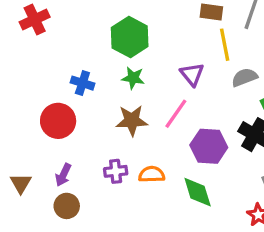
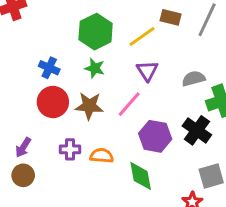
yellow line: (225, 45) -> (142, 36), moved, turned 60
red circle: (58, 121) -> (53, 102), moved

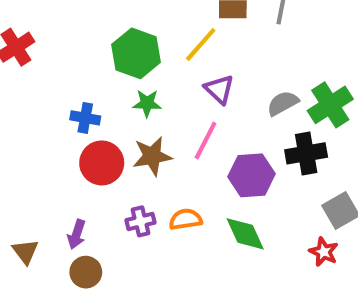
gray semicircle: (194, 79) -> (283, 103), moved
black cross: (197, 130) -> (306, 153), turned -32

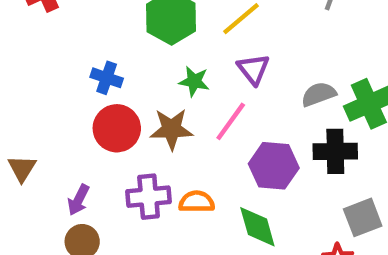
green star: (147, 103) -> (194, 81), moved
purple cross: (141, 221) -> (149, 197), size x1.4
brown triangle: (25, 252) -> (22, 168), moved

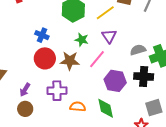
orange semicircle: (197, 202) -> (78, 107), moved

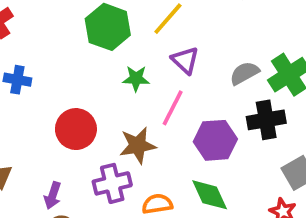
blue cross: (42, 35) -> (17, 80), moved
brown star: (70, 61) -> (138, 145), moved

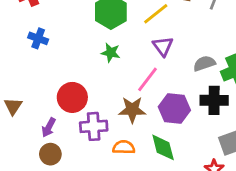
green star: (136, 79) -> (111, 53), moved
red circle: (76, 129) -> (72, 97), moved
brown star: (138, 145) -> (132, 110), moved

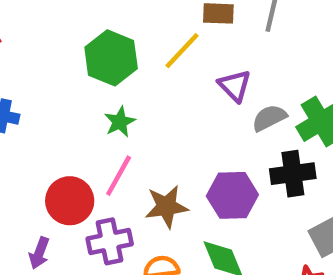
purple triangle: (163, 46) -> (235, 86), moved
green star: (111, 53) -> (120, 122), turned -30
pink line: (148, 79) -> (119, 176), moved

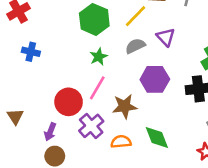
gray semicircle: (269, 118) -> (135, 46), moved
purple hexagon: (232, 195) -> (155, 79), moved
purple cross: (110, 241) -> (91, 126), turned -30

